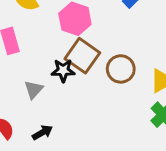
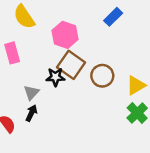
black arrow: (42, 132) -> (31, 113), moved, turned -35

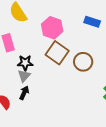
blue rectangle: (113, 17) -> (92, 22), moved, turned 63
black star: (55, 77) -> (25, 63), moved

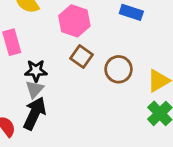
brown square: (57, 53) -> (81, 56), size x0.7
black arrow: (24, 93) -> (34, 113), size x1.6

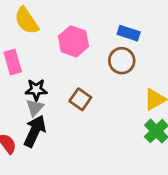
brown square: (81, 56) -> (80, 99), moved
brown circle: (119, 69) -> (122, 61), moved

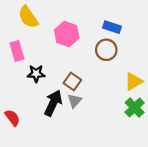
gray triangle: (35, 108) -> (75, 101), moved
black arrow: (35, 131) -> (53, 103), moved

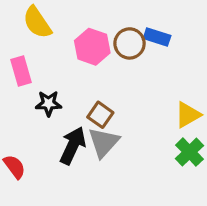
brown circle: (106, 50) -> (130, 43), moved
gray triangle: (75, 101) -> (104, 142), size x1.5

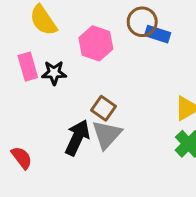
brown circle: (130, 43) -> (142, 22), moved
black star: (48, 103) -> (54, 73), moved

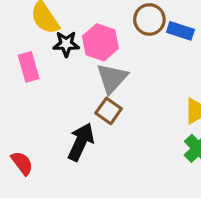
blue rectangle: (158, 34) -> (180, 31), moved
black star: (54, 73) -> (66, 44), moved
gray triangle: (107, 135) -> (112, 78), moved

